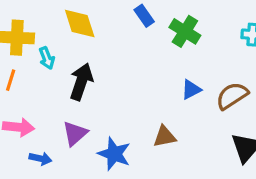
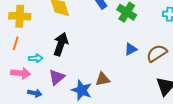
cyan arrow: (47, 58) -> (36, 58), moved, turned -72
brown triangle: (164, 137) -> (103, 79), moved

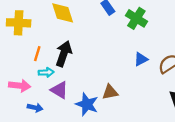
orange line: (16, 43) -> (37, 54), moved
cyan arrow: (36, 58) -> (46, 72), moved
purple triangle: (57, 77) -> (59, 90), turned -48

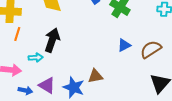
orange line: (37, 54) -> (17, 34), moved
purple triangle: (59, 90) -> (47, 85), moved

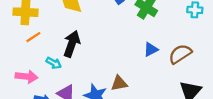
orange line: (17, 34) -> (33, 37), turned 40
cyan arrow: (36, 58) -> (54, 63), turned 32

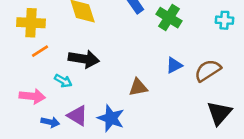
black arrow: (72, 44) -> (84, 59), turned 80
brown triangle: (119, 83) -> (138, 87), moved

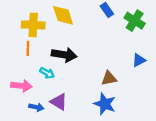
yellow cross: (31, 23) -> (33, 25), moved
orange line: (40, 51) -> (28, 48), turned -56
blue star: (111, 118) -> (105, 104), moved

